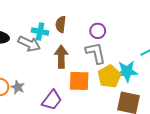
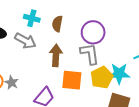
purple circle: (98, 31) -> (93, 32), size x1.5
cyan cross: (40, 32) -> (32, 18), moved

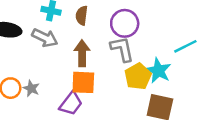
cyan star: (119, 74) -> (158, 71), turned 30
orange square: (72, 80) -> (83, 82), moved

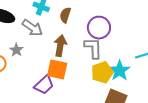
gray star: (31, 88) -> (16, 50), moved

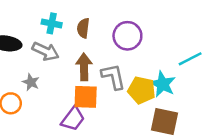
gray L-shape: (93, 48) -> (113, 77), moved
yellow pentagon: (102, 72) -> (142, 90), turned -30

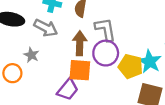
purple circle: (127, 36) -> (106, 53), moved
gray L-shape: (113, 77) -> (105, 29), moved

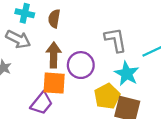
gray L-shape: (105, 29) -> (116, 40), moved
yellow pentagon: (131, 66) -> (107, 96), moved, turned 30

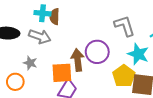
brown semicircle: (54, 19) -> (54, 17), moved
brown arrow: (54, 55) -> (78, 60), moved
orange square: (54, 83) -> (62, 73), moved

